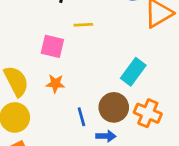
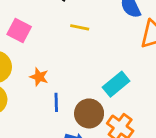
pink square: (52, 46) -> (19, 31), moved
blue line: (81, 117) -> (56, 102), moved

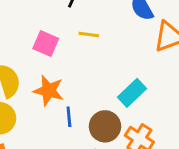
pink square: (19, 31) -> (46, 43), moved
orange star: (39, 77) -> (49, 91), size x1.5

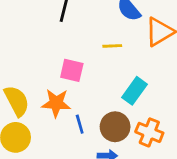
yellow line: (89, 34) -> (112, 46), moved
pink square: (46, 43) -> (72, 70), moved

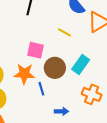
yellow line: (112, 46) -> (64, 32), turned 32
brown circle: (115, 127) -> (55, 68), moved

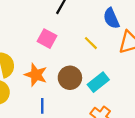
pink square: (35, 50) -> (47, 39), moved
blue line: (41, 89) -> (42, 106), moved

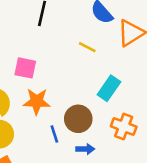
pink square: (47, 39) -> (25, 68), moved
brown circle: (70, 78) -> (78, 119), moved

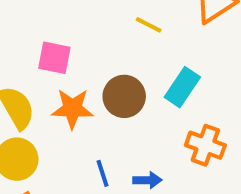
brown circle: (78, 119) -> (124, 96), moved
blue line: (54, 134) -> (103, 173), moved

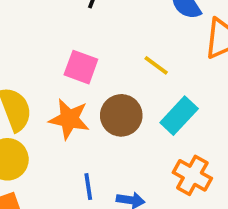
yellow line: (149, 25) -> (156, 65), moved
pink square: (54, 58) -> (81, 67), moved

